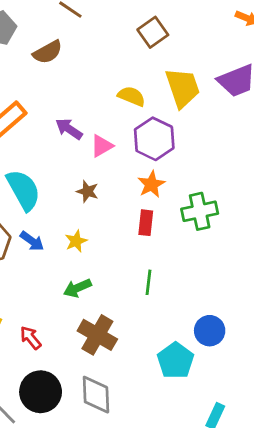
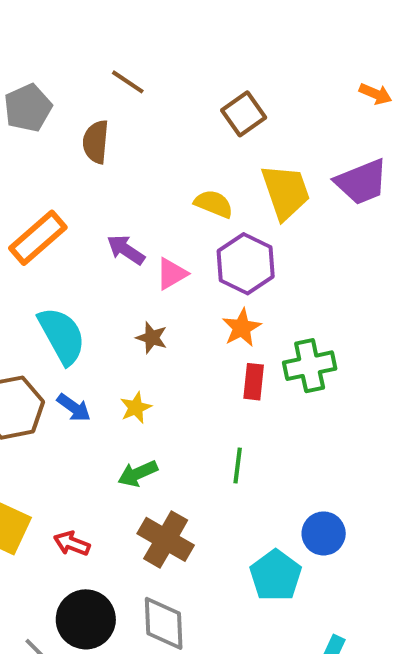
brown semicircle: (48, 52) -> (96, 142), turned 124
red rectangle: (146, 223) -> (254, 382), moved
red arrow: (31, 338) -> (72, 543), turned -30

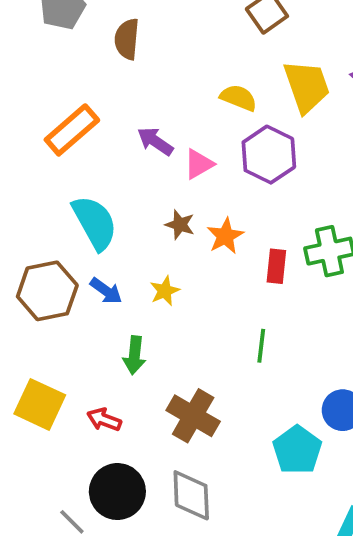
orange star: (242, 328) -> (225, 236), moved
green arrow: (138, 474) -> (134, 355), moved, turned -60

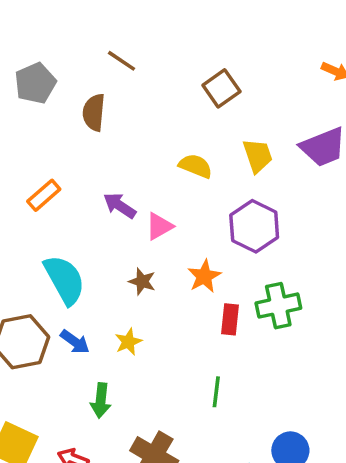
yellow trapezoid: (307, 86) -> (258, 156), size x0.7
orange rectangle: (72, 130) -> (44, 195), size x0.7
purple hexagon: (269, 155) -> (254, 226), moved
orange star: (225, 236) -> (204, 276), moved

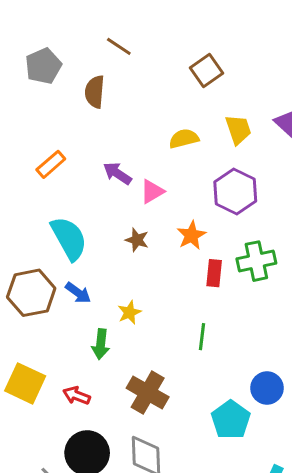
yellow semicircle: (196, 166) -> (184, 139), turned -36
yellow star: (128, 342) -> (129, 312), moved

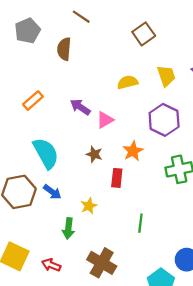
red rectangle: (214, 273) -> (117, 178), moved

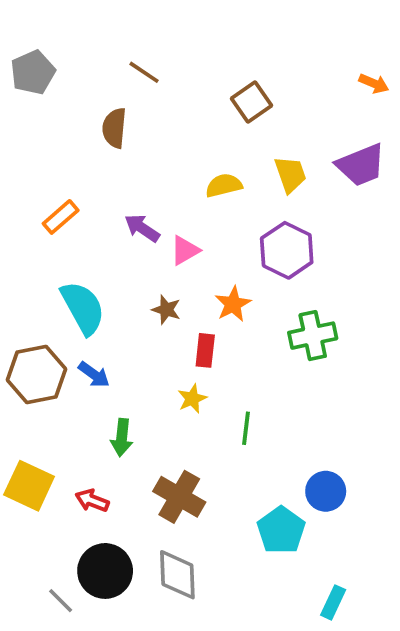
gray pentagon: (28, 31) -> (33, 72), moved
yellow star: (89, 206) -> (192, 399), moved

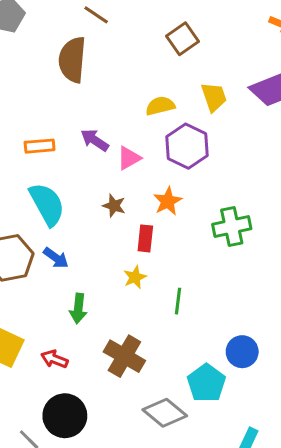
brown semicircle: (114, 128) -> (72, 60), size x1.4
orange rectangle: (61, 217) -> (40, 146), moved, turned 36
purple hexagon: (287, 250) -> (187, 146), moved
gray diamond: (177, 575) -> (165, 413), moved, turned -48

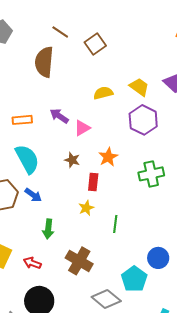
brown square: (183, 39) -> (95, 44), moved
yellow trapezoid: (214, 97) -> (139, 87), turned -35
purple hexagon: (187, 146) -> (143, 120), moved

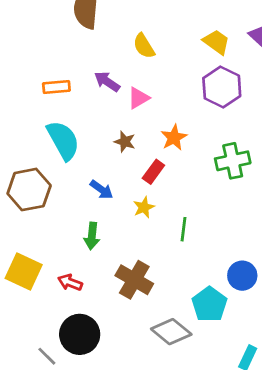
yellow semicircle: (103, 93) -> (144, 46), moved, turned -108
red rectangle: (93, 182) -> (153, 172), turned 30
blue arrow: (33, 195) -> (102, 190), moved

